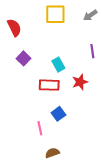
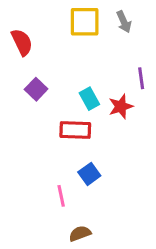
gray arrow: (90, 15) -> (124, 22), moved, turned -80
red star: (80, 82) -> (121, 106), moved

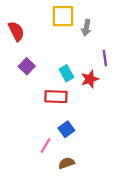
gray arrow: (124, 22) -> (86, 28), moved, turned 35
pink line: (61, 196) -> (45, 146), turned 42
brown semicircle: (80, 233) -> (66, 163), moved

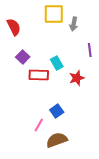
red star: (90, 79) -> (77, 78), moved
red rectangle: (56, 97) -> (39, 75), moved
brown semicircle: (66, 163) -> (57, 140), size x1.5

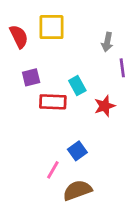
yellow square: (54, 14) -> (51, 27), moved
gray arrow: (74, 24) -> (107, 42), moved
purple square: (23, 57) -> (31, 77), turned 32

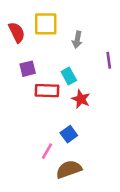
gray arrow: (107, 42) -> (77, 40), moved
red star: (105, 106) -> (81, 99), moved, turned -30

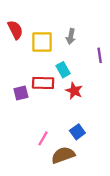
yellow square: (46, 24) -> (42, 42), moved
purple square: (28, 69) -> (21, 93), moved
blue square: (69, 134) -> (77, 132), moved

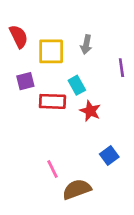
purple square: (21, 93) -> (25, 81), moved
blue square: (77, 132) -> (109, 156), moved
pink line: (43, 138) -> (52, 169), turned -56

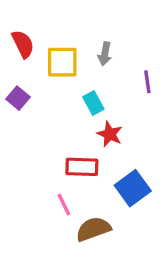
purple square: (25, 81) -> (18, 98), moved, turned -36
red rectangle: (52, 101) -> (82, 167), moved
blue square: (109, 156) -> (133, 188), size x1.5

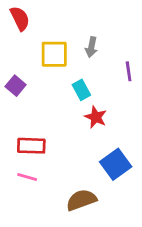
red semicircle: (23, 44) -> (20, 18), moved
red rectangle: (82, 167) -> (31, 146), moved
pink line: (64, 205) -> (27, 177), moved, turned -48

